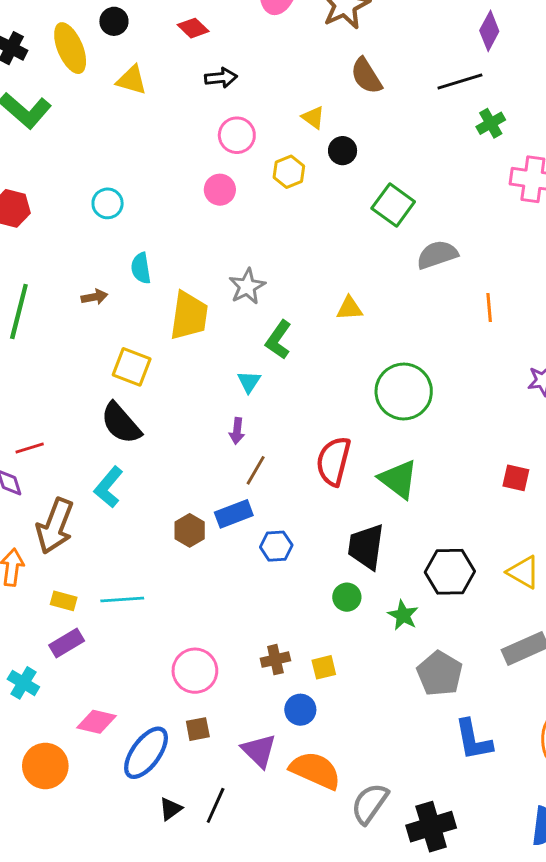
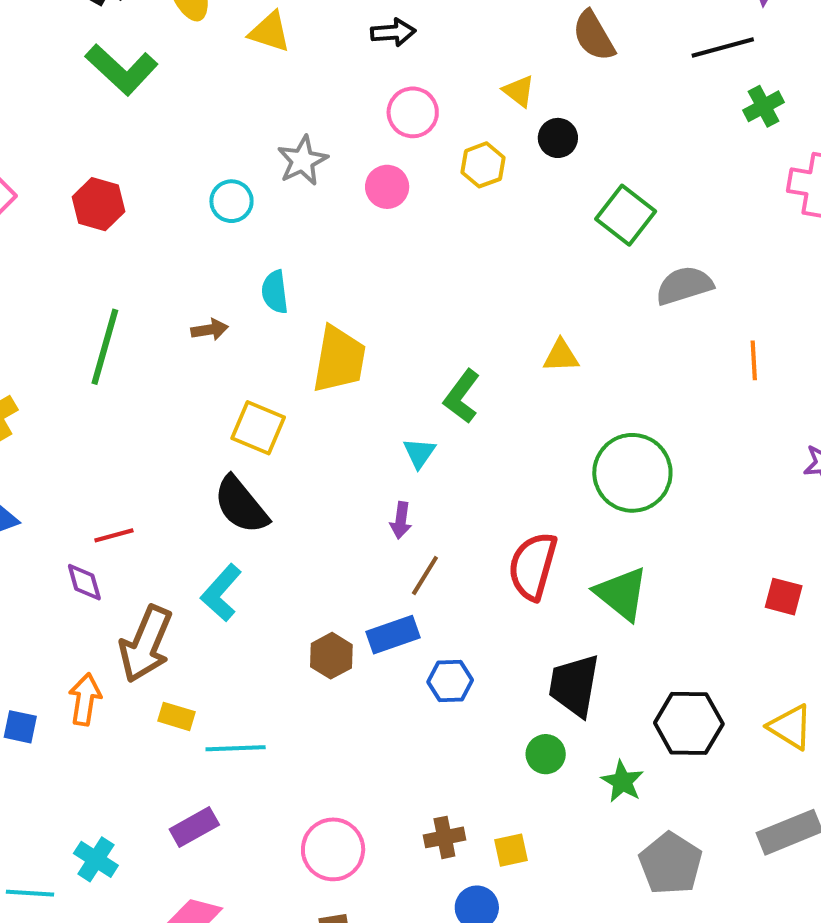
gray star: (247, 286) -> (302, 161), moved
yellow rectangle: (64, 601) -> (176, 716), moved
purple rectangle: (67, 643) -> (194, 827), moved

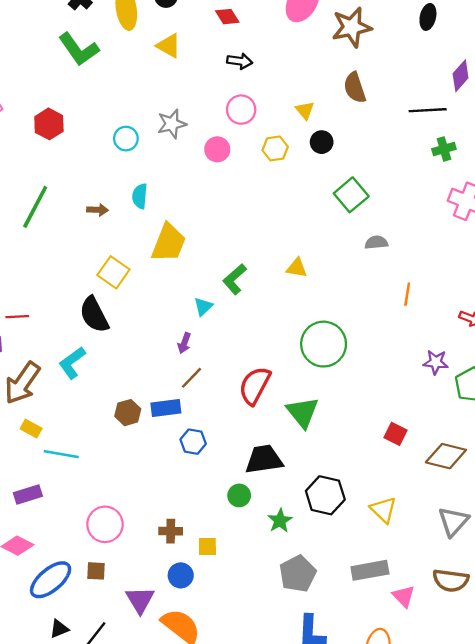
gray semicircle: (684, 285) -> (376, 243), size x0.7
black trapezoid: (574, 685) -> (264, 459), turned 60

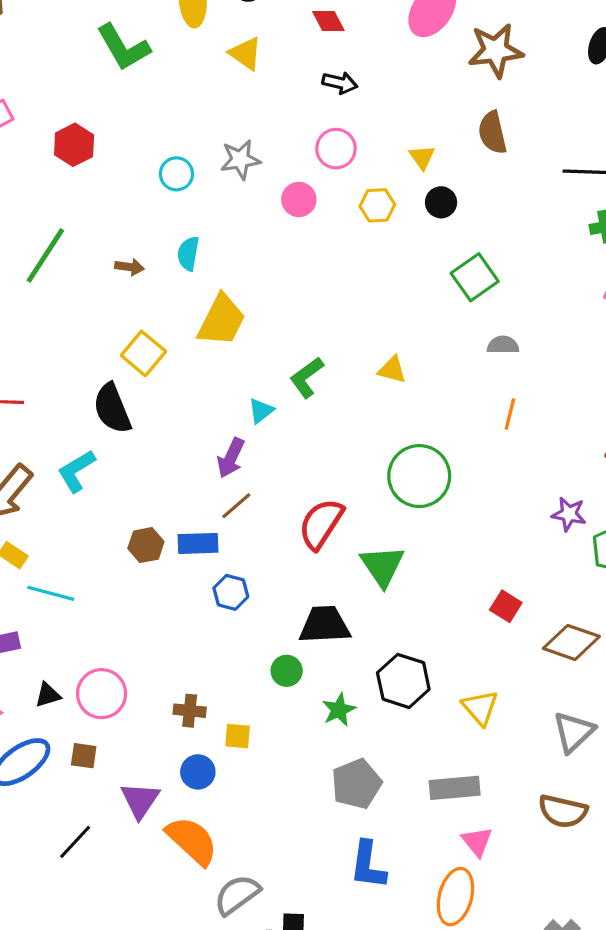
orange line: (407, 294) -> (510, 414), moved
purple arrow: (184, 343) -> (231, 458), size x1.4
pink triangle: (404, 596) -> (477, 842), moved
black triangle: (59, 629) -> (48, 695), moved

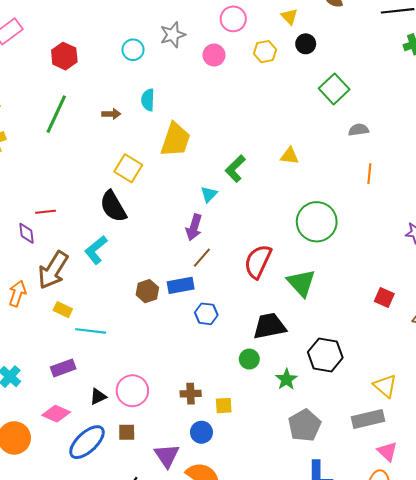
red hexagon: (74, 145) -> (64, 56), moved
yellow triangle: (480, 708) -> (385, 386), moved

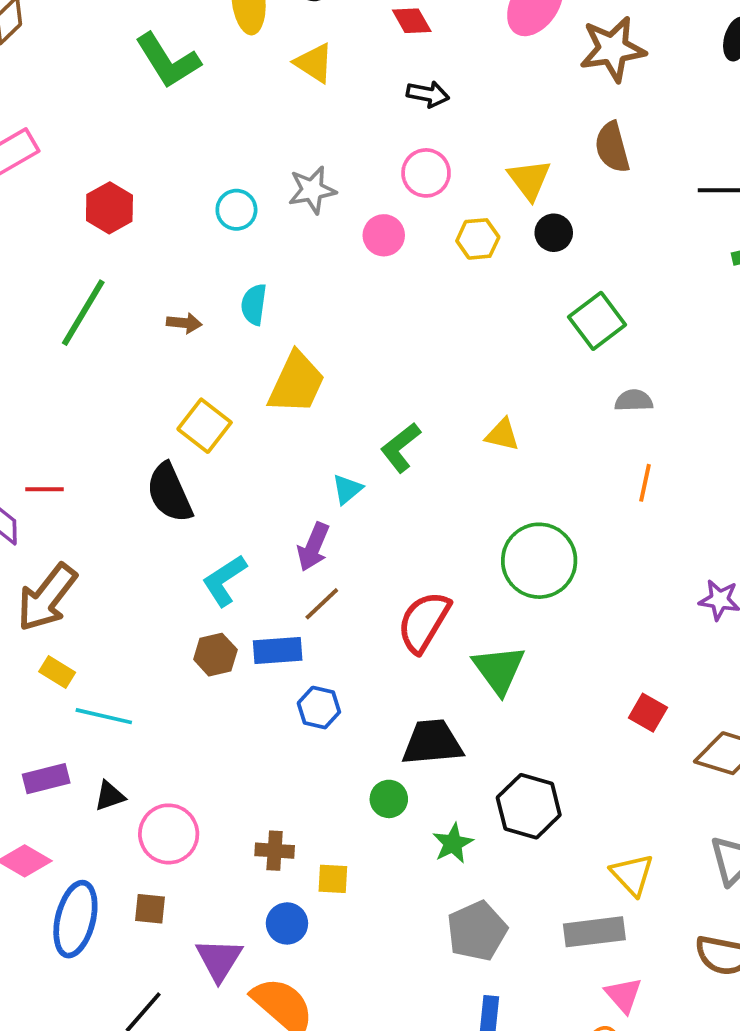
yellow triangle: (289, 17) -> (529, 180), size x1.4
cyan L-shape: (96, 250) -> (224, 580), moved
black triangle: (98, 396) -> (110, 796), moved
blue ellipse: (87, 442) -> (75, 919), turned -39

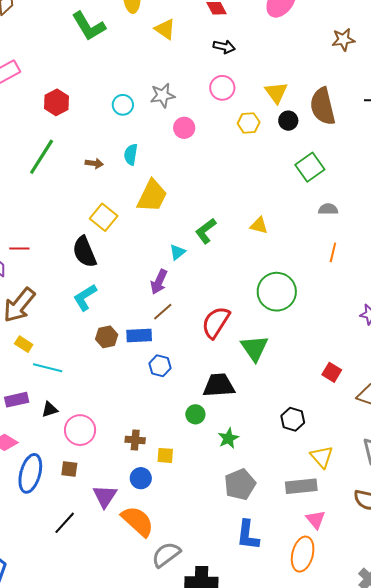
brown star: (613, 49) -> (343, 40), moved, size x0.7
brown semicircle: (612, 147) -> (323, 106), moved, size x1.4
pink circle: (384, 235) -> (184, 128), moved
cyan L-shape: (224, 580) -> (85, 297), moved
black hexagon: (529, 806) -> (293, 419), moved, size x0.7

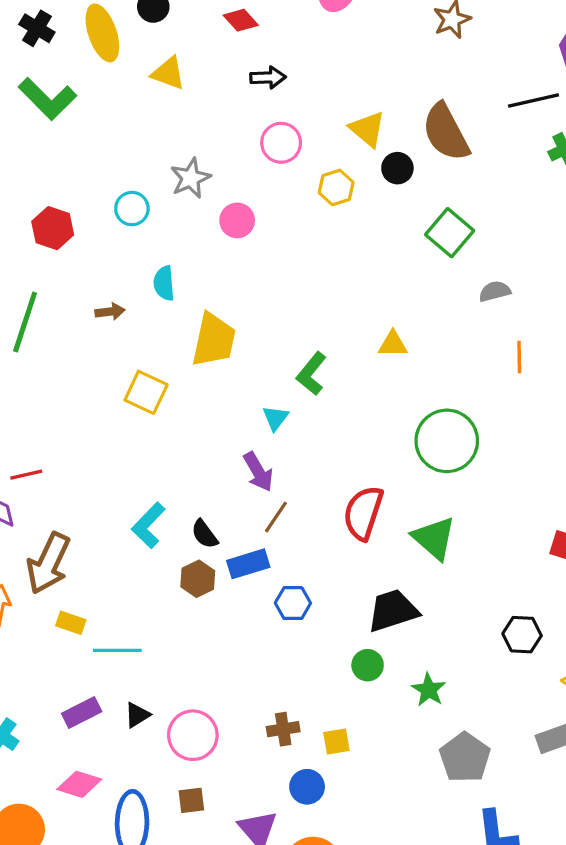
red hexagon: (57, 102) -> (53, 228), moved
black semicircle: (84, 252) -> (205, 534), moved, size x0.6
purple arrow: (159, 282) -> (258, 472), turned -40

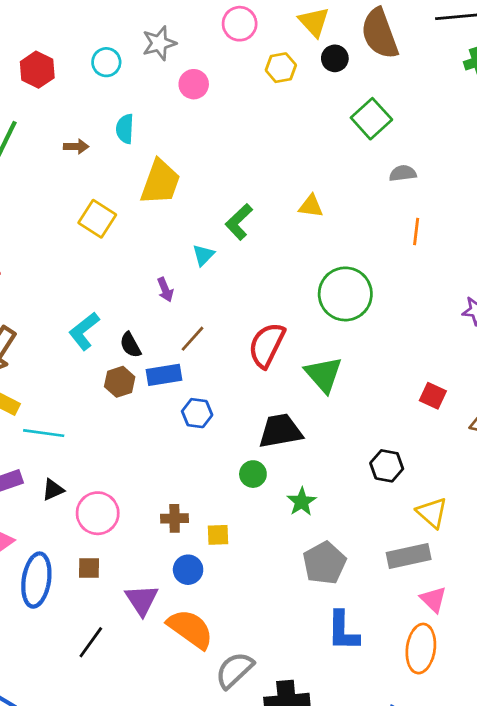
purple arrow: (258, 472) -> (165, 290), moved, size x0.7

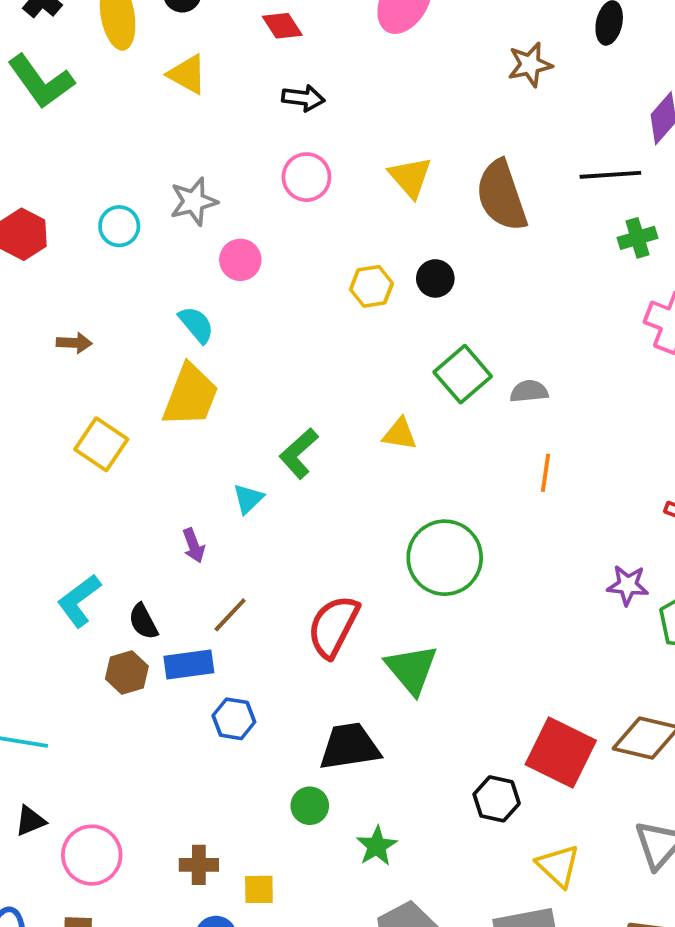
black circle: (335, 58) -> (435, 278), moved
yellow hexagon: (281, 68) -> (371, 286), moved
green square: (371, 119) -> (463, 374), moved
cyan semicircle: (125, 129) -> (196, 325), moved, turned 136
red square: (433, 396) -> (561, 752), moved, size x1.8

